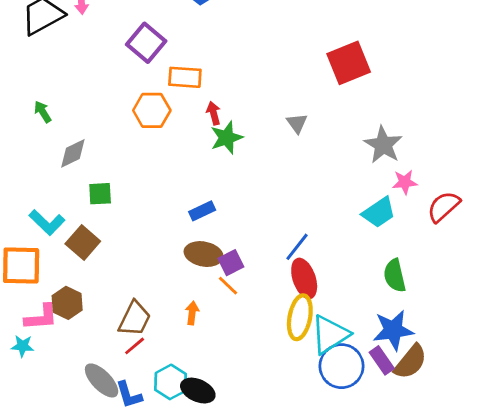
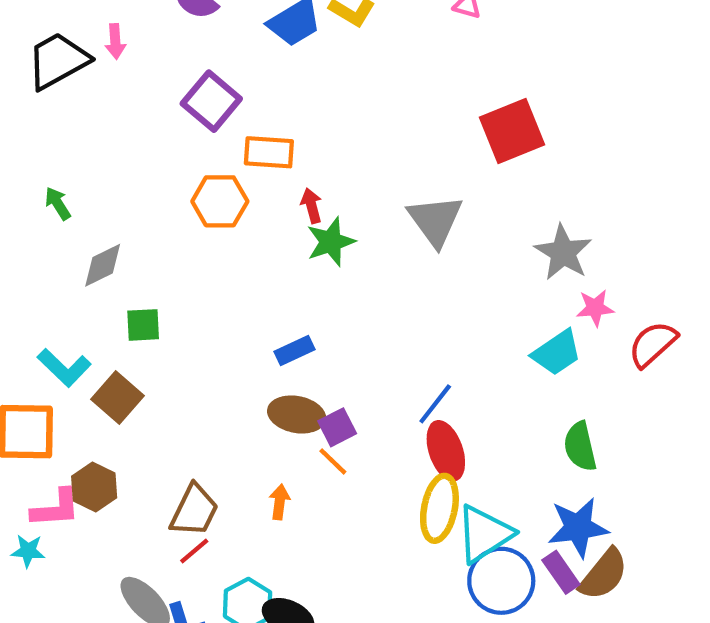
gray triangle: (297, 123) -> (435, 220), size x1.8

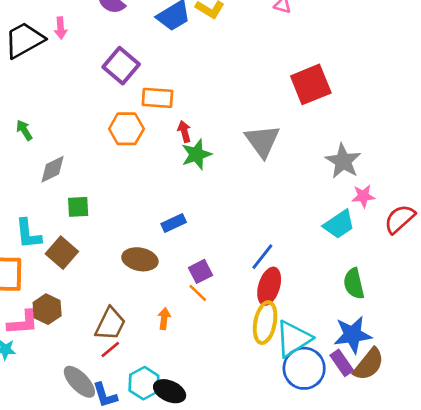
cyan L-shape: (64, 368) -> (28, 234), turned 40
brown ellipse: (297, 414) -> (140, 259), moved
red ellipse: (446, 451) -> (269, 286), turned 36

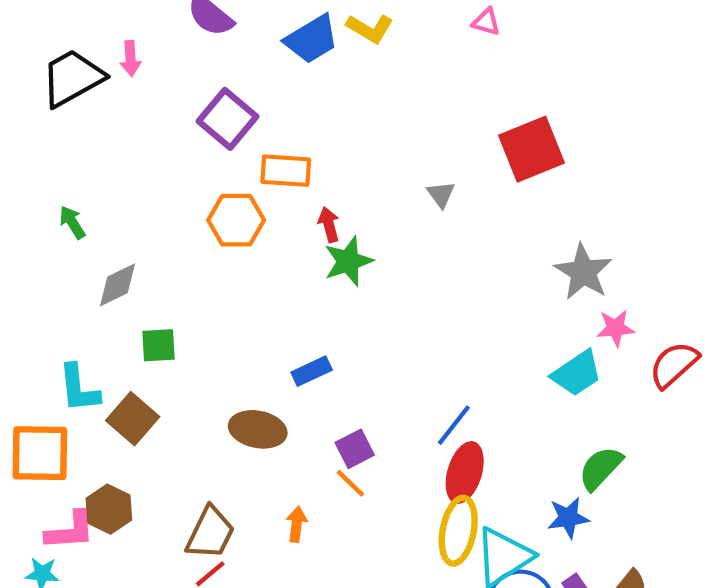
gray triangle: (262, 141) -> (441, 194), moved, size x0.5
green semicircle: (354, 284) -> (600, 468), turned 56
blue star: (353, 335) -> (568, 518), moved, size x0.7

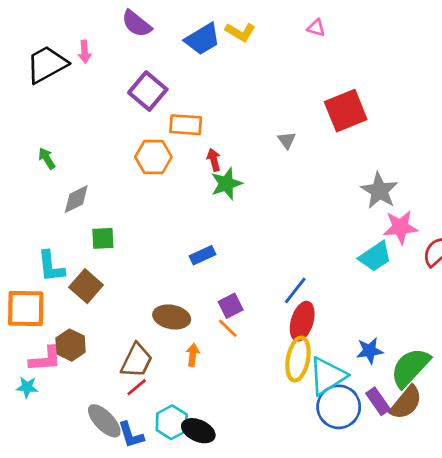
pink star: (616, 328) -> (400, 227), size x1.4
brown ellipse: (258, 429) -> (172, 317), moved
green semicircle: (600, 468) -> (410, 368), moved, size x1.4

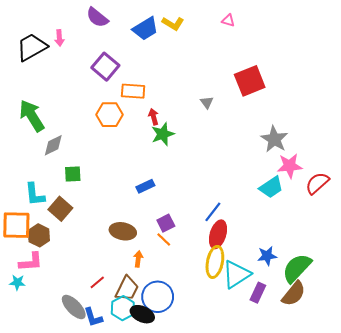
green arrow: (47, 158) -> (32, 116), size x2.0
brown hexagon: (71, 345) -> (39, 235), moved
brown trapezoid: (137, 361) -> (127, 289), moved
purple rectangle: (378, 401) -> (258, 293), moved, turned 60
blue circle: (339, 407) -> (158, 297), moved

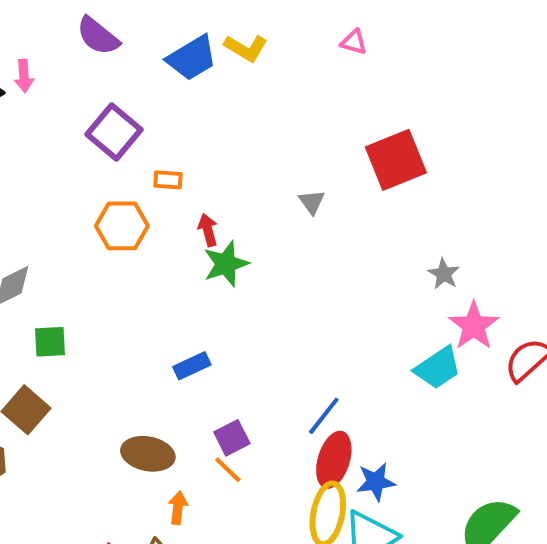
orange rectangle: (133, 91) -> (168, 180), size x0.6
gray star: (274, 139) -> (444, 274), size x0.6
pink star: (290, 166) -> (474, 326), turned -30
blue star: (267, 256) -> (376, 482), moved

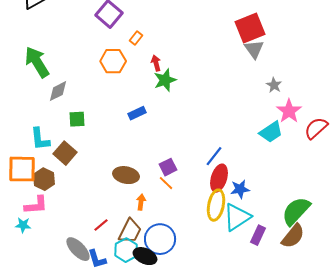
orange rectangle: (168, 180) -> (136, 38), turned -56
gray triangle: (312, 202) -> (254, 49), moved, size x1.5
blue rectangle: (192, 366) -> (137, 113), moved

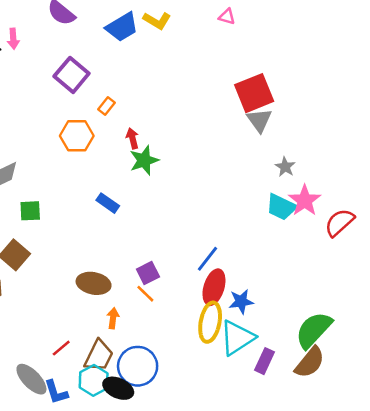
blue rectangle: (137, 113) -> (108, 203), turned 60
cyan trapezoid: (271, 132) -> (281, 207), moved, turned 60

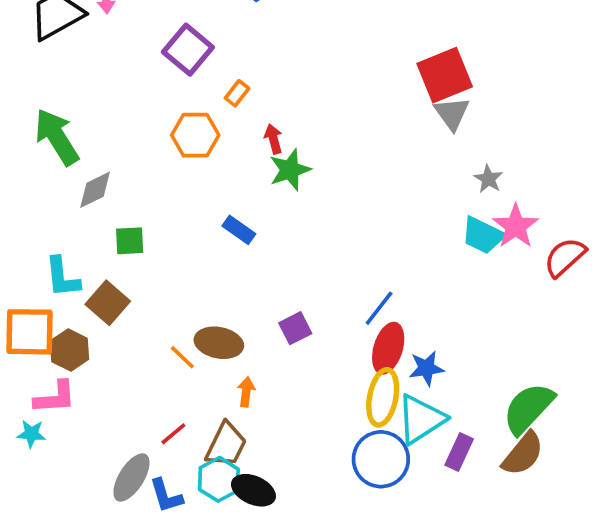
orange line: (145, 294) -> (182, 357), moved
blue circle: (138, 366) -> (381, 459), moved
gray ellipse: (31, 379) -> (131, 477), turned 76

